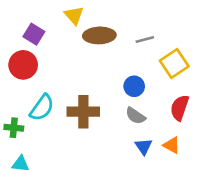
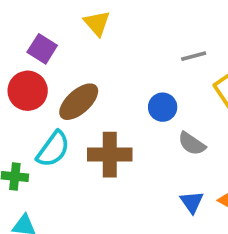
brown ellipse: (99, 35) -> (79, 102), moved, turned -40
blue circle: (134, 86) -> (163, 107), moved
gray semicircle: (135, 116) -> (192, 144), moved

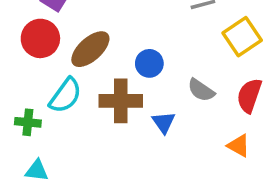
blue circle: (163, 107) -> (149, 63), moved
blue triangle: (192, 202) -> (164, 122), moved

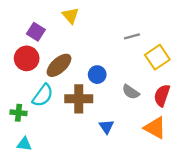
blue triangle: (164, 122) -> (106, 127), moved
orange triangle: (239, 146) -> (155, 128), size x1.5

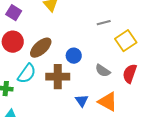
purple square: (36, 32) -> (14, 13), moved
orange triangle: (155, 128) -> (108, 102), moved

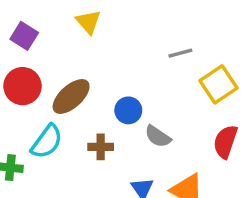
gray semicircle: (103, 71) -> (158, 136), moved
brown cross: (58, 77) -> (101, 147), size x0.6

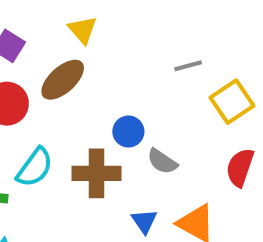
brown ellipse: (71, 97) -> (63, 80), moved
brown cross: (101, 147) -> (97, 173), size x1.6

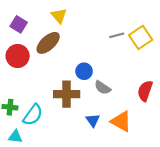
yellow square: (232, 102) -> (141, 37), moved
cyan semicircle: (35, 167) -> (33, 115), moved

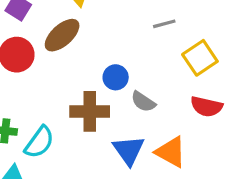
yellow square: (141, 37) -> (200, 58), moved
red semicircle: (145, 91) -> (206, 107), turned -96
blue triangle: (93, 120) -> (129, 150), size x1.5

